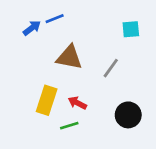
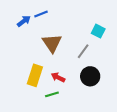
cyan square: (131, 29) -> (98, 31), moved, turned 32
brown triangle: (69, 57) -> (52, 43), turned 45
black circle: (128, 115) -> (90, 76), moved

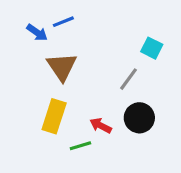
blue arrow: (24, 21) -> (37, 33), turned 72
brown triangle: (52, 43) -> (62, 67), moved
red arrow: (58, 77) -> (101, 126), moved

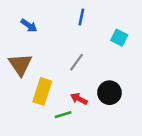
blue line: (63, 22) -> (81, 17), moved, turned -56
brown triangle: (62, 67) -> (20, 65), moved
gray line: (128, 79) -> (76, 62), moved

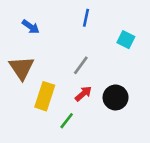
red arrow: (79, 99) -> (83, 94), moved, turned 112
green line: (63, 115) -> (67, 121), turned -35

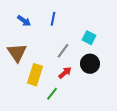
blue line: (86, 18) -> (53, 19), moved
cyan square: (126, 40) -> (89, 38), moved
black circle: (116, 97) -> (90, 64), moved

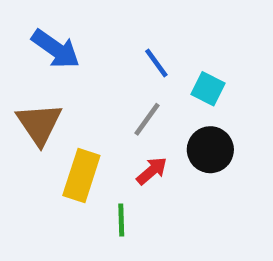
blue line: (53, 19) -> (156, 63), moved, turned -48
blue arrow: (24, 21) -> (56, 49), size x1.5
green line: (52, 94) -> (121, 220), turned -40

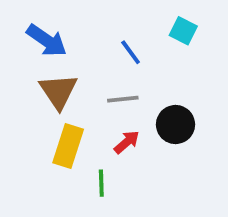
cyan square: (208, 89) -> (183, 31), moved
gray line: (147, 119) -> (123, 99), turned 48
brown triangle: (39, 124) -> (58, 91), moved

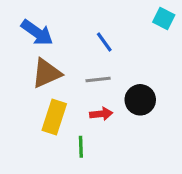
cyan square: (183, 31) -> (164, 19), moved
brown triangle: (58, 91) -> (46, 73), turned 40
red arrow: (127, 142) -> (101, 114), turned 35

